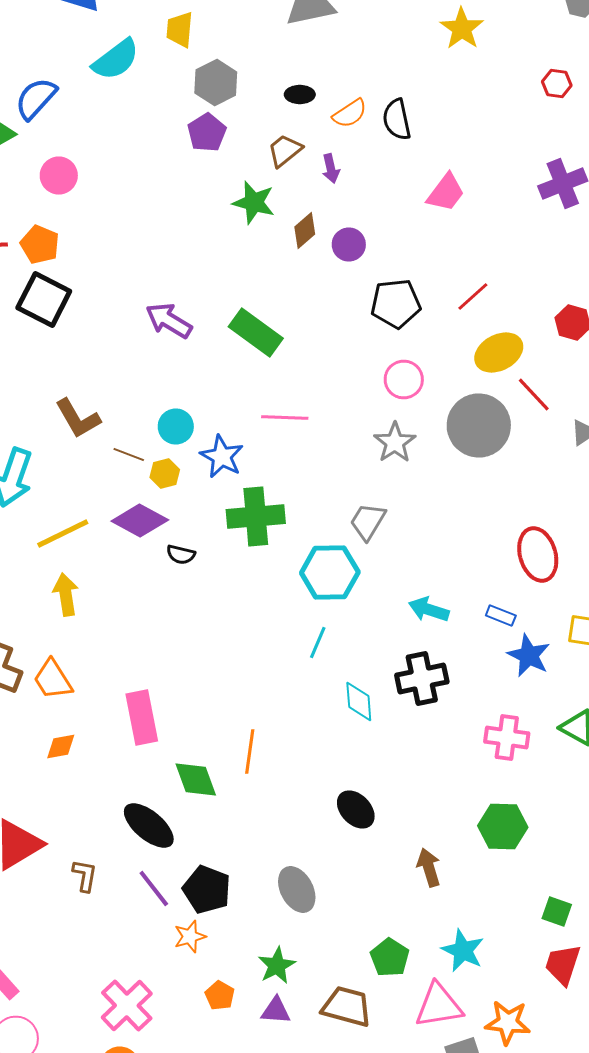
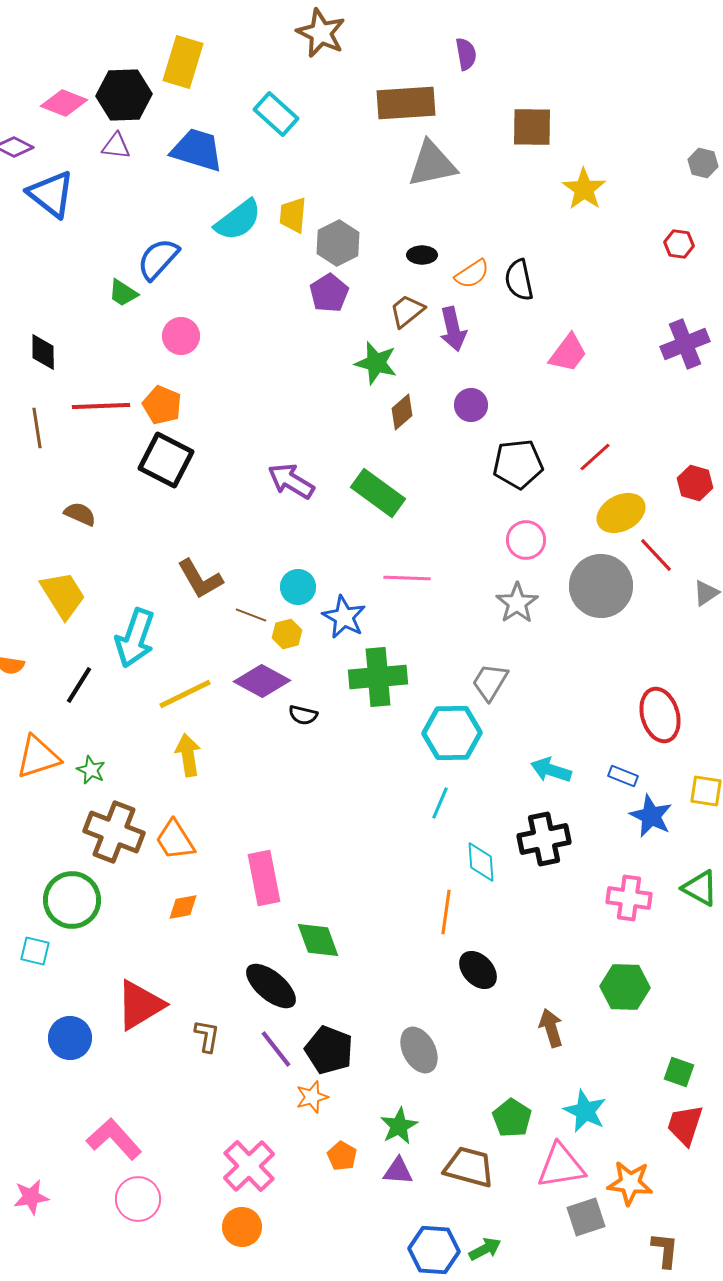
yellow trapezoid: (180, 30) -> (293, 215), moved
purple arrow: (331, 168) -> (453, 329), size x1.5
brown diamond: (305, 230) -> (402, 412), moved
orange line: (250, 752) -> (446, 912), moved

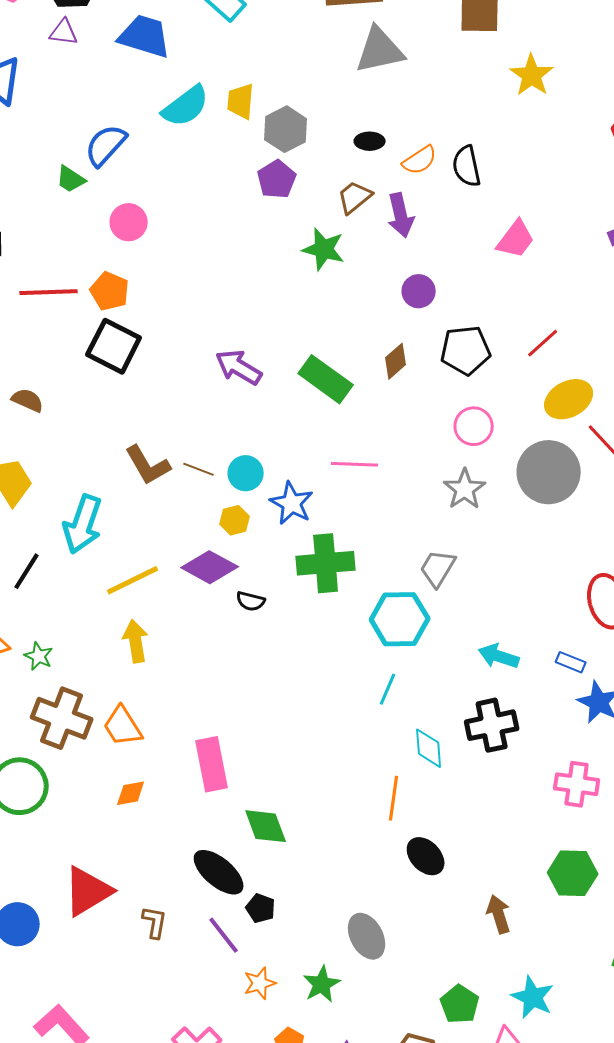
brown diamond: (402, 412) -> (396, 361), moved
brown line: (251, 615) -> (199, 469), moved
black pentagon: (329, 1050) -> (261, 908), moved, size x0.6
green star: (399, 1126) -> (322, 984), moved

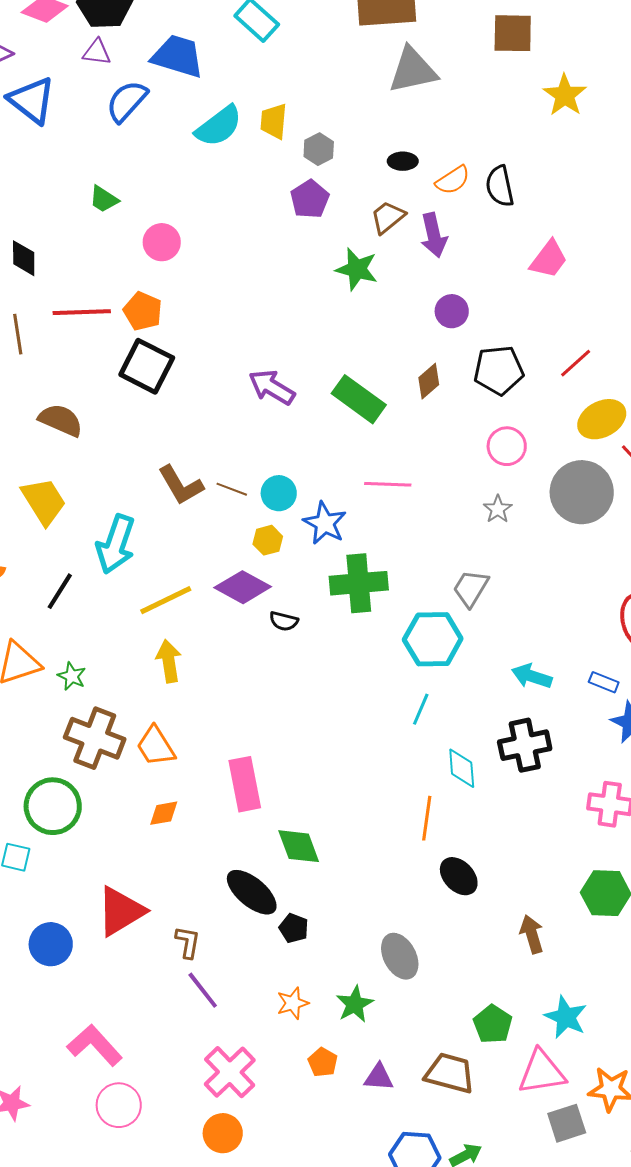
gray hexagon: (286, 129) -> (319, 149), size x0.7
blue semicircle: (106, 145) -> (127, 101), moved
brown semicircle: (28, 400) -> (61, 420), size x1.4
gray star: (465, 489) -> (498, 509), size x0.7
purple line: (224, 935) -> (203, 990), moved

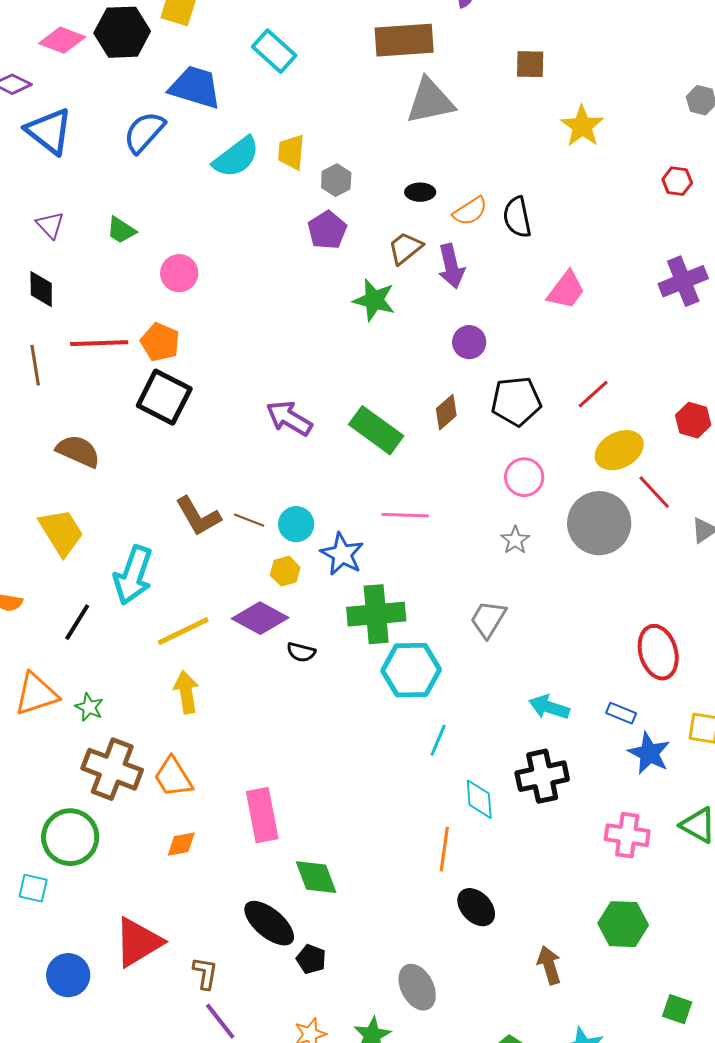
brown square: (513, 33) -> (530, 64), size x0.7
purple triangle: (97, 52) -> (50, 225), moved, turned 40
cyan hexagon: (433, 639) -> (411, 670), moved

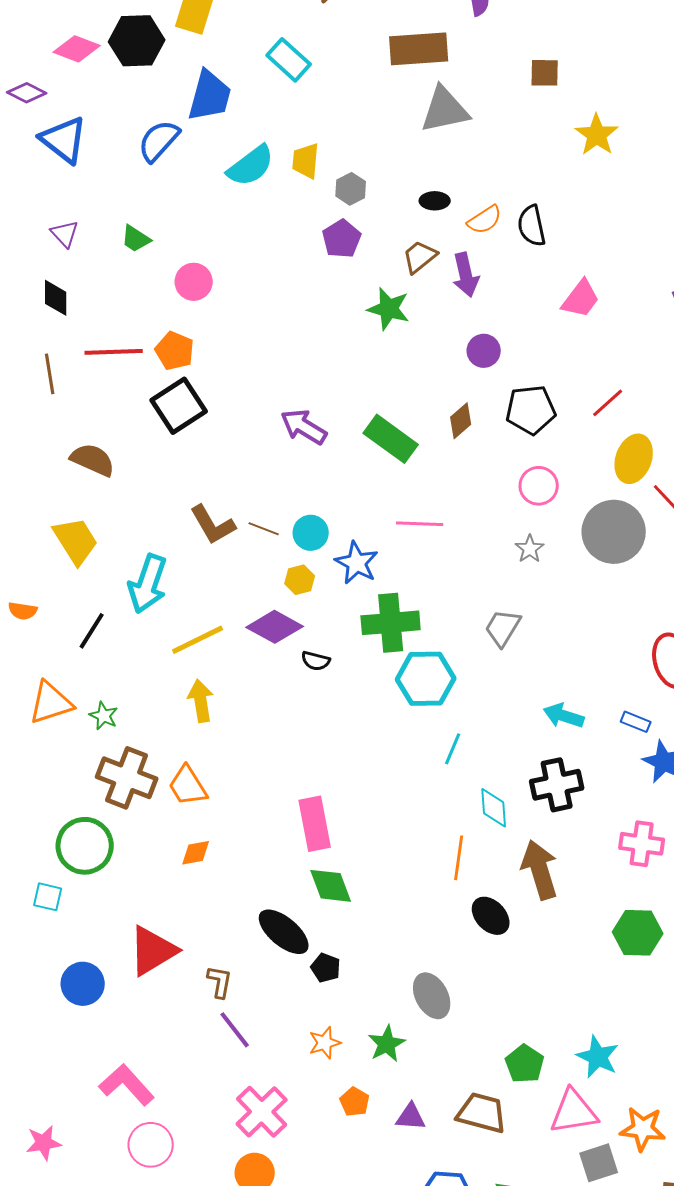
blue trapezoid: (195, 87) -> (210, 96), turned 88
black square: (164, 397) -> (179, 406), turned 30
yellow ellipse: (619, 450) -> (634, 459), turned -42
pink rectangle: (262, 815) -> (315, 824), moved
brown arrow: (549, 965) -> (540, 870), moved, size x1.5

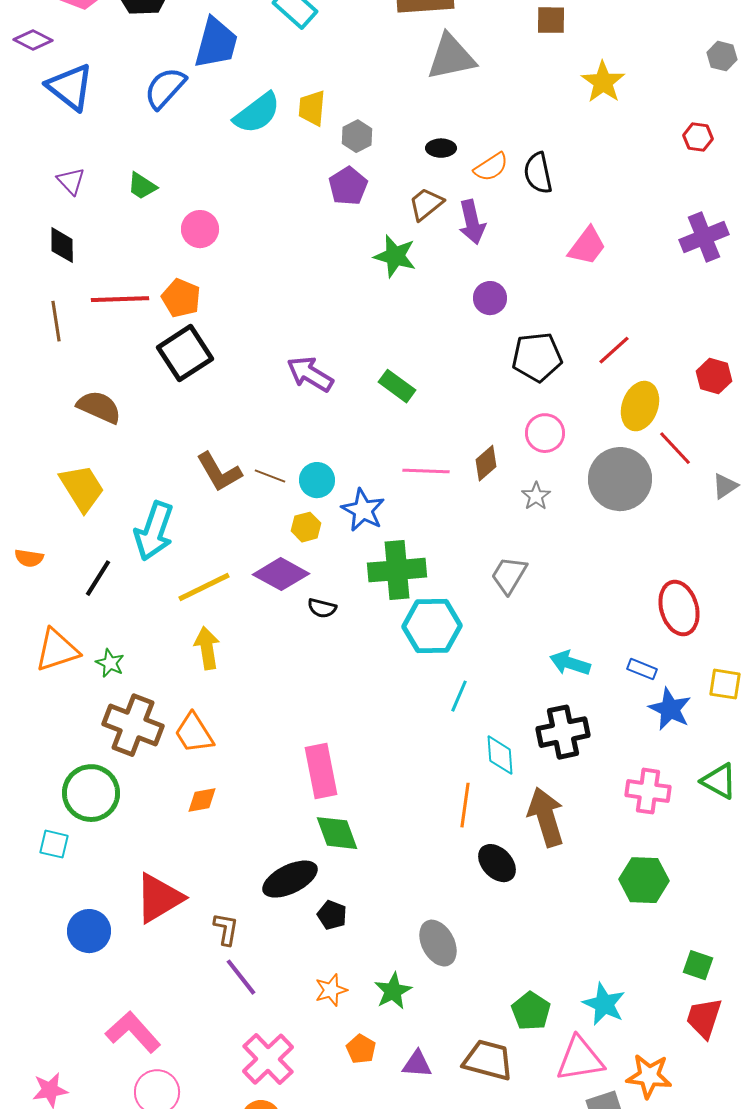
brown diamond: (461, 421) -> (486, 463), moved
green rectangle: (391, 439) -> (397, 386), size x0.7
black ellipse: (284, 932) -> (290, 879), turned -66

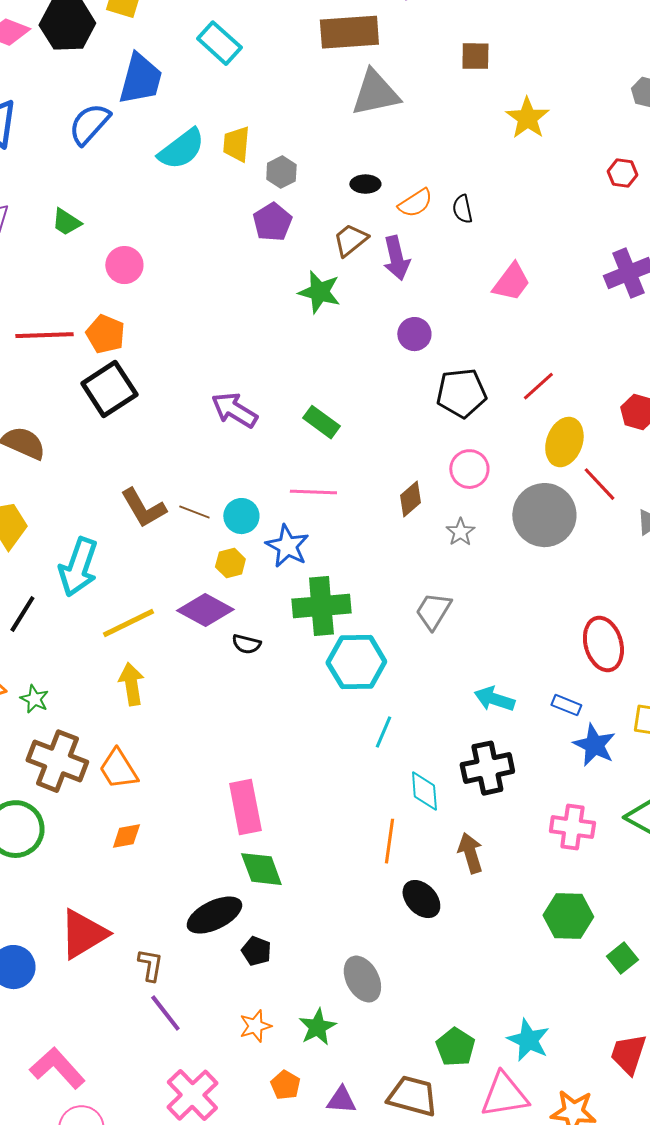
black semicircle: (538, 173) -> (462, 209), size x0.7
pink line: (426, 471) -> (313, 492), moved
brown arrow: (546, 817) -> (470, 853), size x0.7
green square: (698, 965) -> (622, 958), moved, turned 32

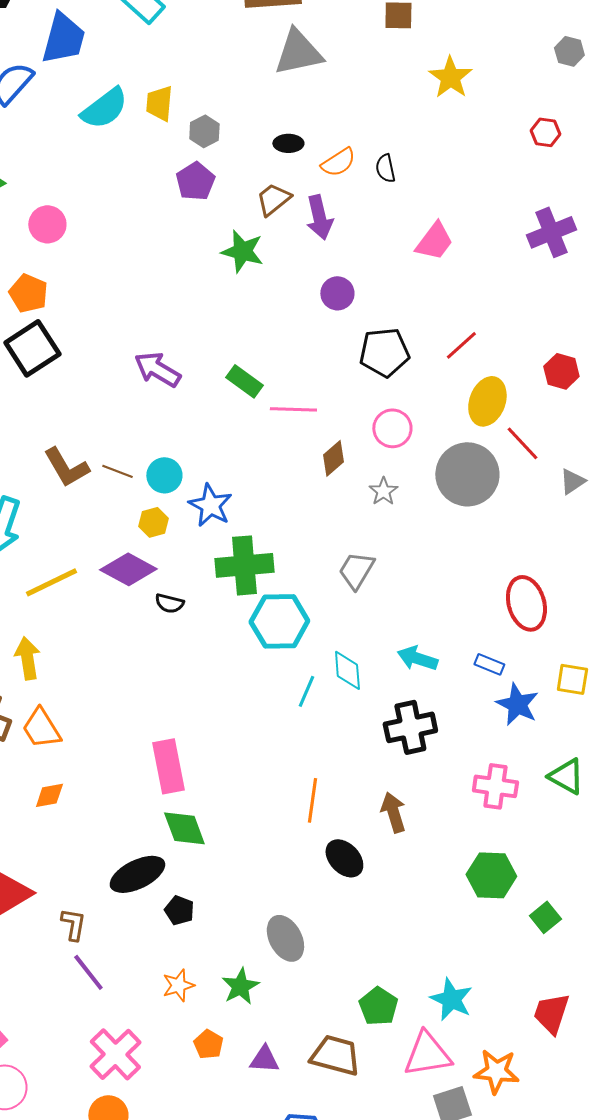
pink line: (313, 492) -> (293, 409), moved
yellow arrow: (131, 684) -> (27, 658), moved
cyan diamond: (424, 791) -> (347, 670), moved

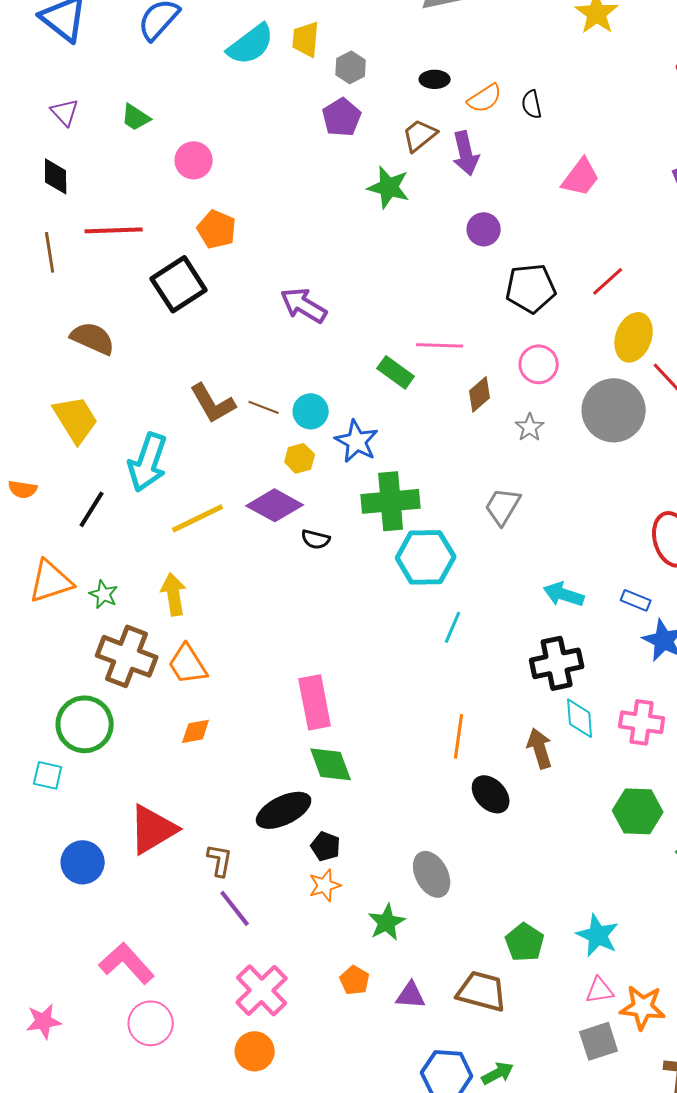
orange pentagon: (28, 293) -> (217, 229), moved
green rectangle: (244, 381) -> (396, 372), moved
cyan diamond: (347, 670) -> (580, 718), moved
orange star: (178, 985) -> (325, 885), moved
pink triangle: (427, 1054) -> (600, 990), moved, size x0.6

